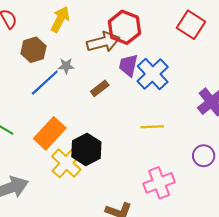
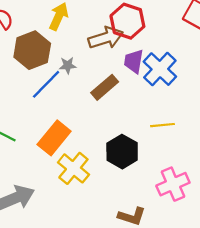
brown hexagon: (33, 50) -> (32, 50), size x1.4
brown rectangle: (100, 88) -> (105, 87), size x1.4
black hexagon: (86, 149) -> (122, 152), moved

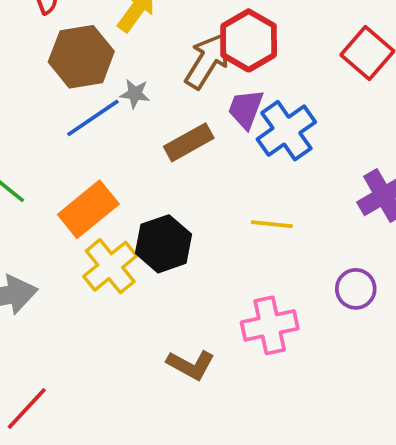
brown arrow: (106, 38) -> (207, 61), turned -52
black hexagon: (122, 152) -> (163, 244), moved

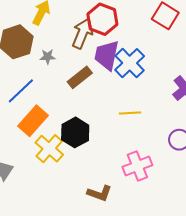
purple trapezoid: (246, 109) -> (107, 55), size x1.4
blue line: (93, 118) -> (21, 91), moved

